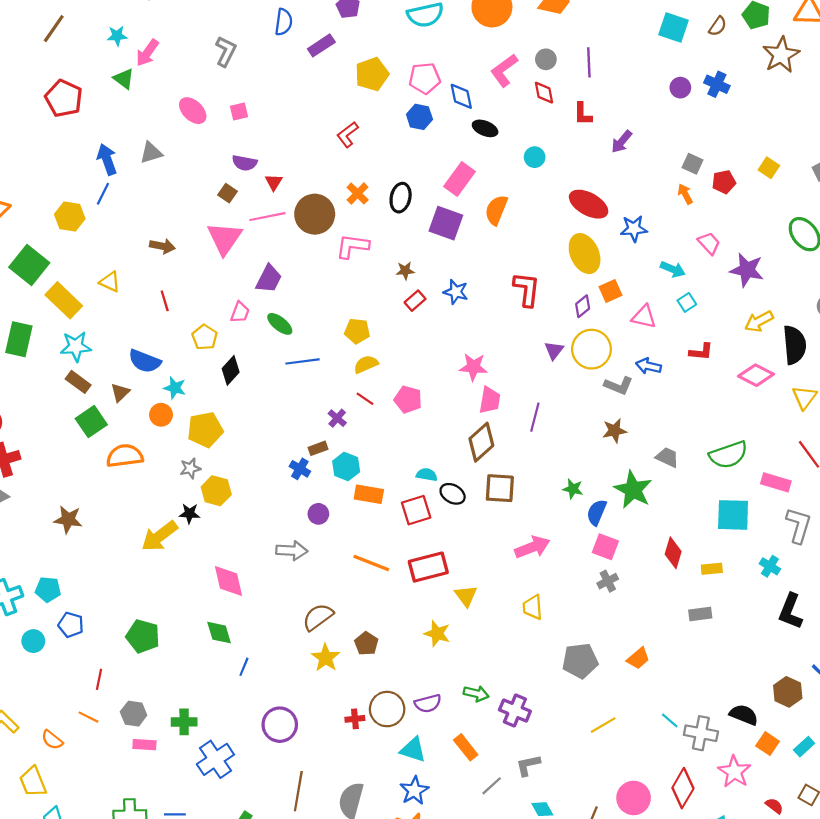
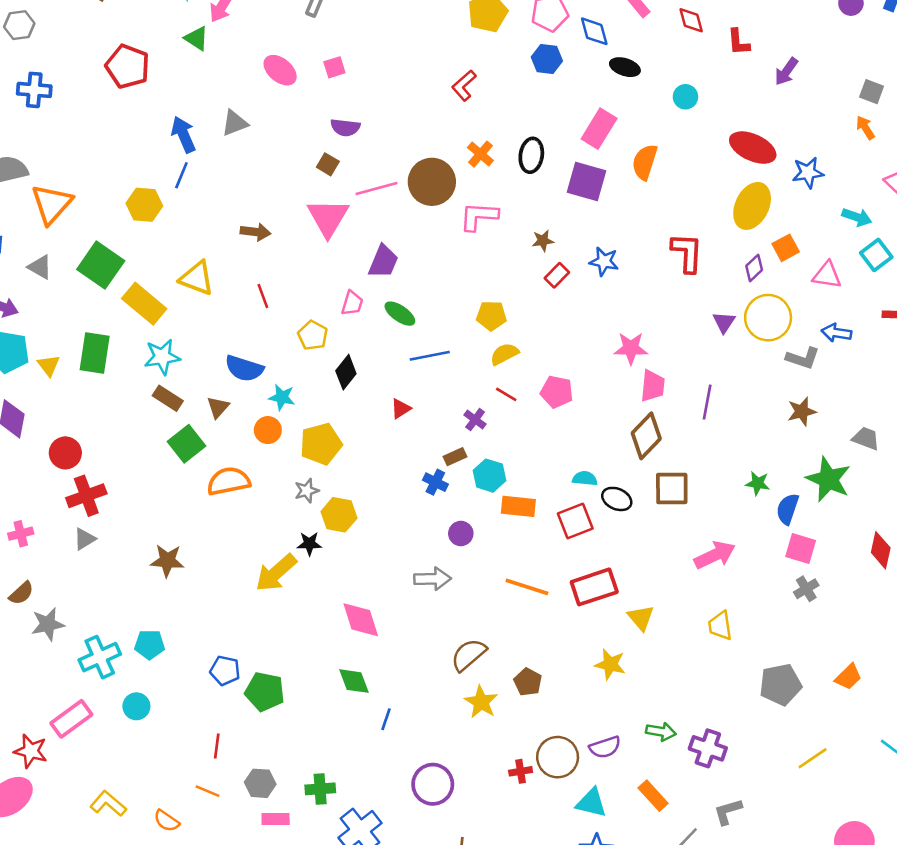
red triangle: (274, 182) -> (401, 409), moved, turned 30
yellow ellipse: (585, 254) -> (752, 206), turned 54
yellow triangle: (110, 282) -> (197, 278), size x1.4
cyan square: (687, 302) -> (876, 255), size x1.4
blue pentagon: (71, 625) -> (225, 670), moved

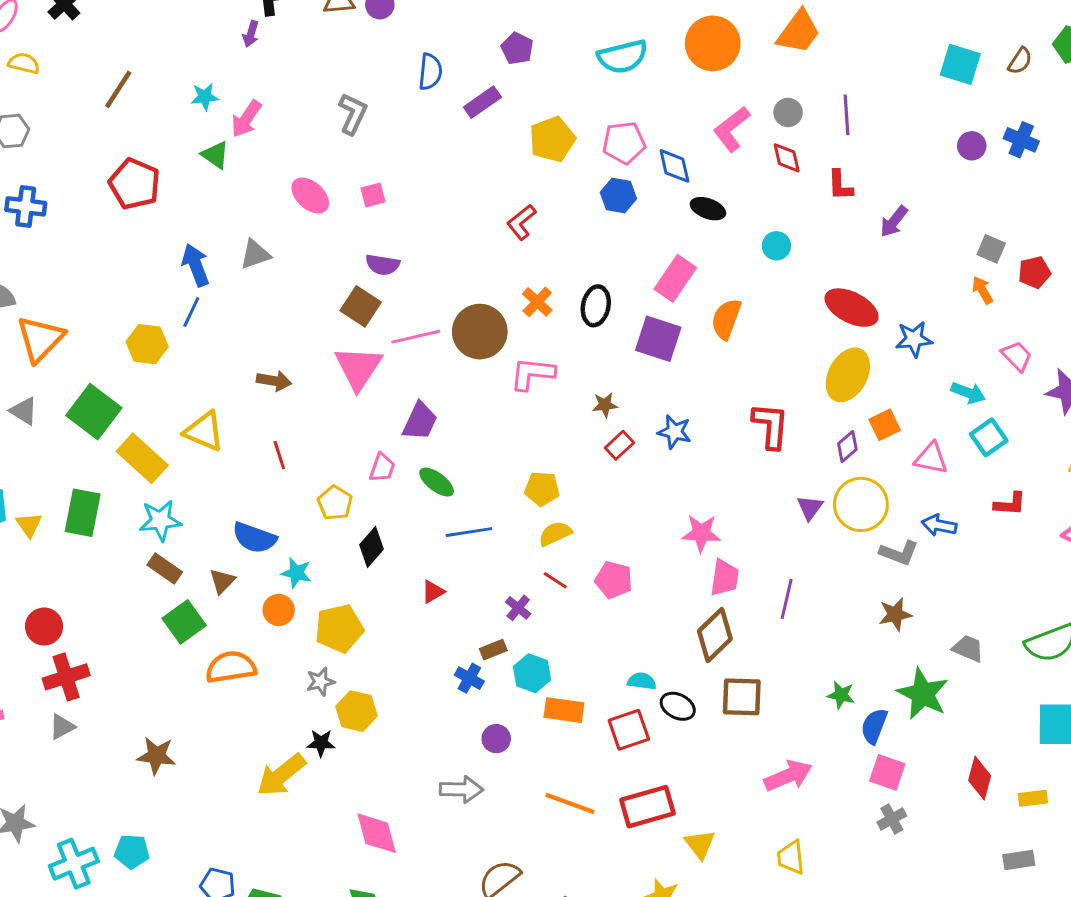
brown square: (328, 164) -> (361, 306), size x1.5

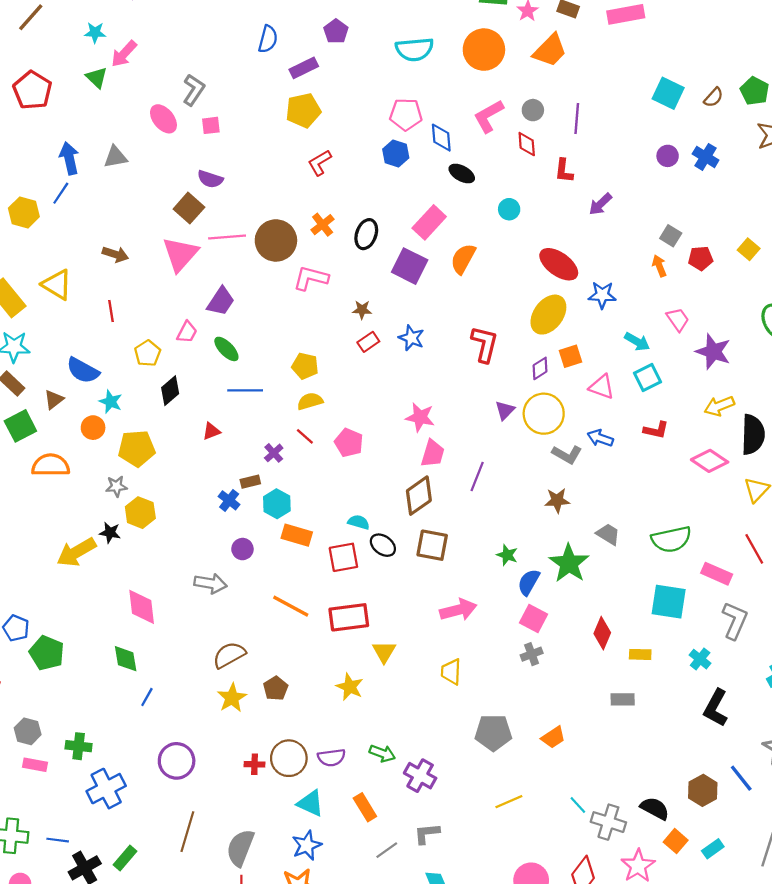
gray L-shape: (353, 114) -> (194, 90), moved
yellow pentagon: (552, 139) -> (303, 110), moved

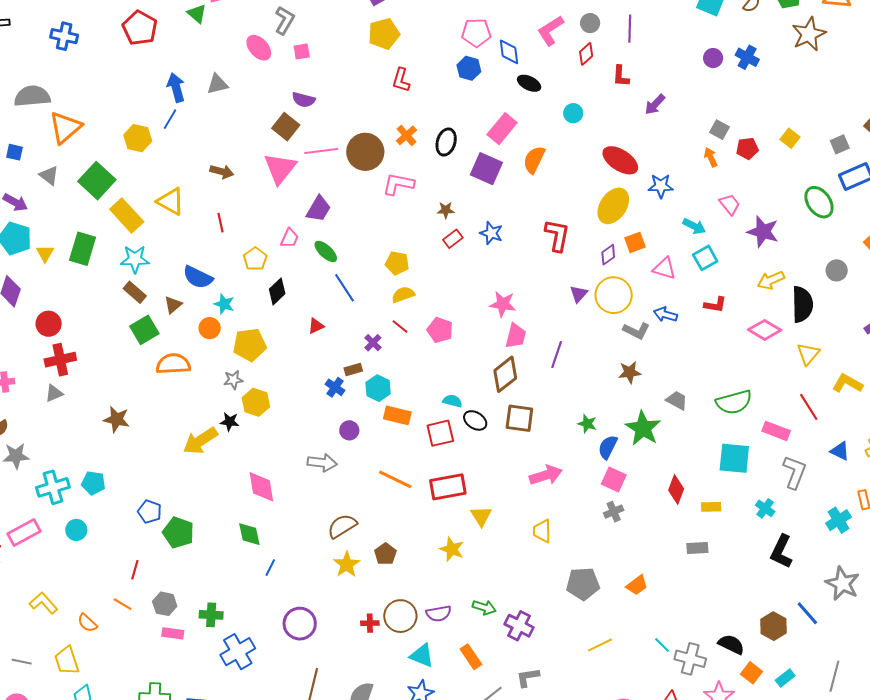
red diamond: (527, 144) -> (586, 54), turned 55
red L-shape: (320, 163) -> (401, 80), turned -40
blue line: (245, 390) -> (344, 288), turned 60

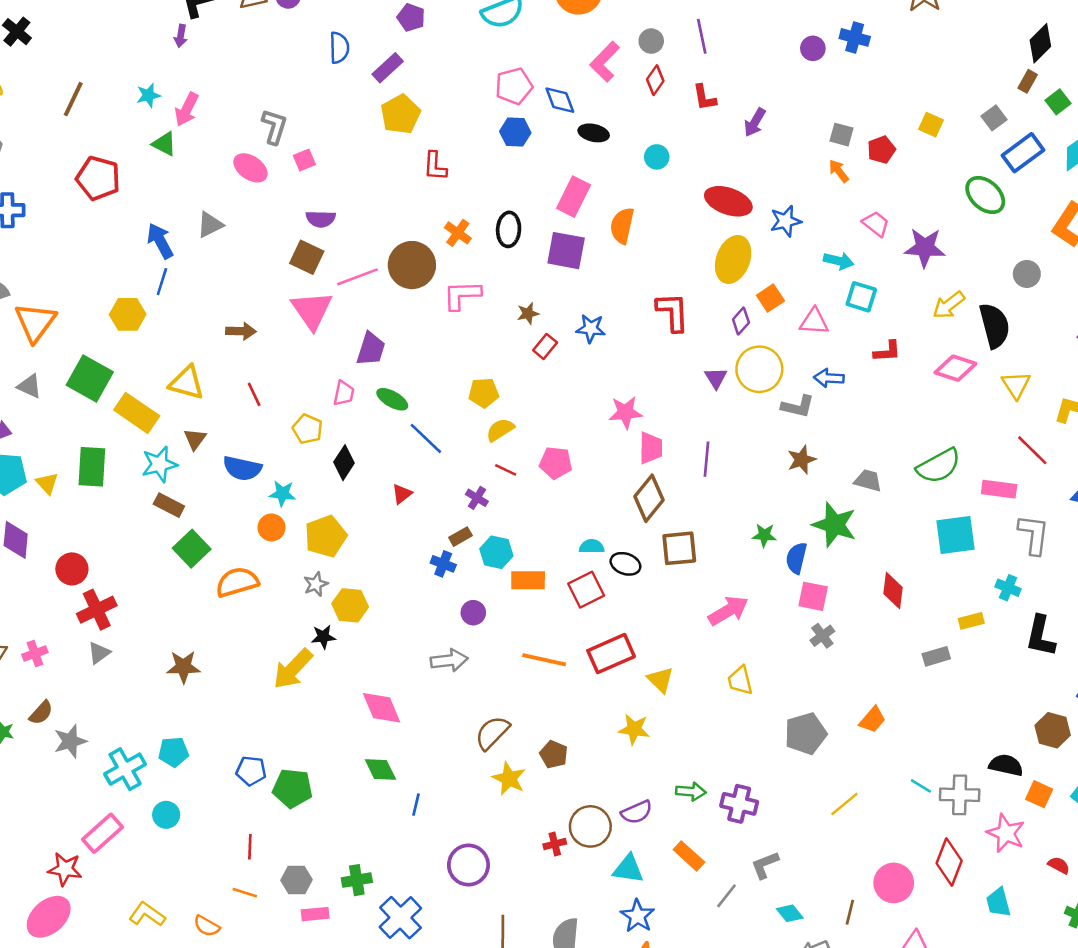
cyan square: (705, 258) -> (861, 297), turned -30
brown triangle: (173, 305) -> (195, 439), moved
yellow rectangle: (711, 507) -> (971, 621), moved

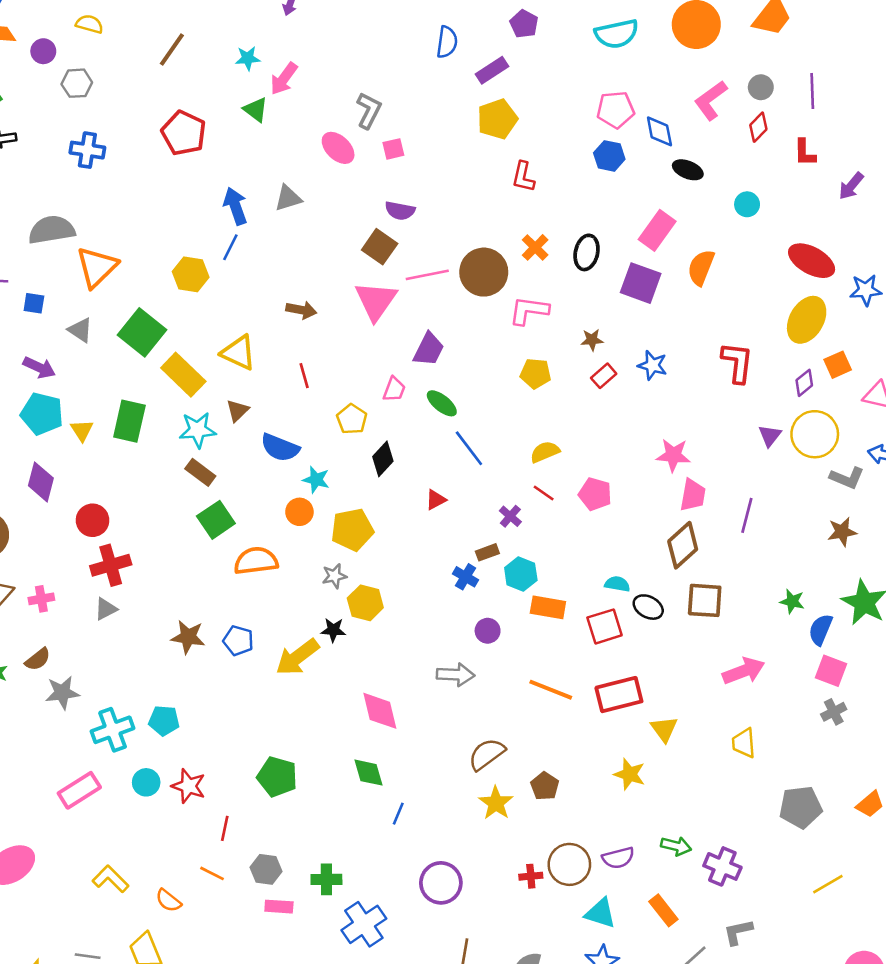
yellow pentagon: (484, 393) -> (536, 373), moved
blue pentagon: (251, 771) -> (238, 641), moved
red star: (65, 869) -> (189, 786), moved

